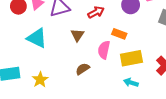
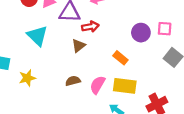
red arrow: (96, 12) -> (90, 27), moved
pink semicircle: (104, 50) -> (97, 85), moved

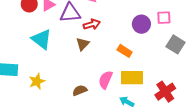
brown semicircle: (73, 81) -> (80, 90), moved

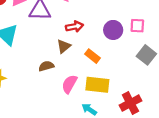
red arrow: (92, 24) -> (74, 27), moved
brown triangle: (83, 44) -> (64, 46), moved
brown semicircle: (80, 90) -> (46, 66), moved

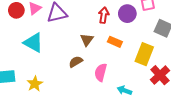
red arrow: (74, 27) -> (104, 15), moved, turned -56
yellow rectangle: (97, 85) -> (144, 54), moved, turned -60

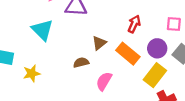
purple circle: (127, 14) -> (157, 48), moved
red arrow: (104, 15) -> (134, 24), moved
orange rectangle: (115, 42) -> (128, 54), size x1.5

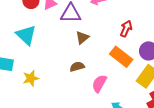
cyan triangle: (42, 30) -> (26, 35), moved
brown triangle: (99, 43) -> (82, 38), moved

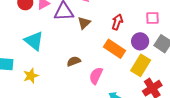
cyan triangle: (26, 35) -> (34, 41), moved
brown triangle: (82, 38) -> (84, 23), moved

